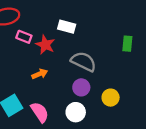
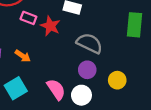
green rectangle: (127, 44) -> (135, 25), size x1.5
orange arrow: (40, 74) -> (23, 56), moved, turned 56
pink semicircle: (40, 112) -> (56, 89), moved

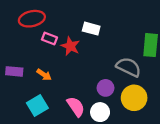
gray semicircle: (90, 43) -> (129, 67), moved
yellow circle: (117, 80) -> (134, 98), size x1.5

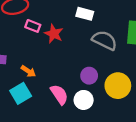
white rectangle: (91, 29) -> (85, 14), moved
gray semicircle: (129, 67) -> (105, 40), moved
orange arrow: (44, 75) -> (28, 71), moved

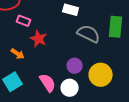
red star: (54, 34) -> (39, 39), moved
orange arrow: (28, 71) -> (18, 54), moved

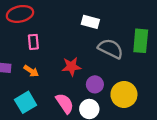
pink rectangle: (24, 21) -> (33, 42), moved, turned 64
red star: (39, 39) -> (71, 67), moved, turned -30

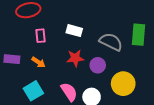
white rectangle: (90, 22) -> (74, 31), moved
purple circle: (95, 84) -> (98, 65), moved

